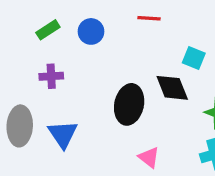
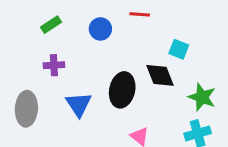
blue circle: (91, 31) -> (100, 29), moved
blue triangle: (63, 134) -> (79, 104), moved

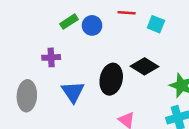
green rectangle: (51, 25) -> (69, 22), moved
cyan square: (179, 49) -> (156, 24), moved
black diamond: (160, 75) -> (144, 66), turned -36

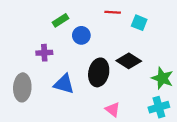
blue circle: (92, 25) -> (81, 35), moved
blue triangle: (73, 92) -> (64, 84), turned -40

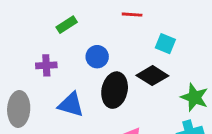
cyan square: (139, 23) -> (165, 44), moved
blue circle: (81, 35) -> (97, 57), moved

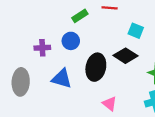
green rectangle: (67, 25) -> (80, 16), moved
blue circle: (97, 57) -> (71, 41), moved

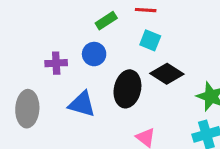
cyan square: (136, 31) -> (150, 40), moved

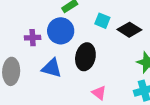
blue circle: (94, 54) -> (61, 31), size x1.5
black diamond: (167, 74) -> (129, 30), moved

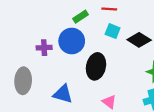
blue triangle: (52, 68) -> (63, 94), moved

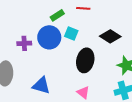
cyan square: (113, 31) -> (71, 33), moved
black ellipse: (96, 66) -> (85, 60), moved

